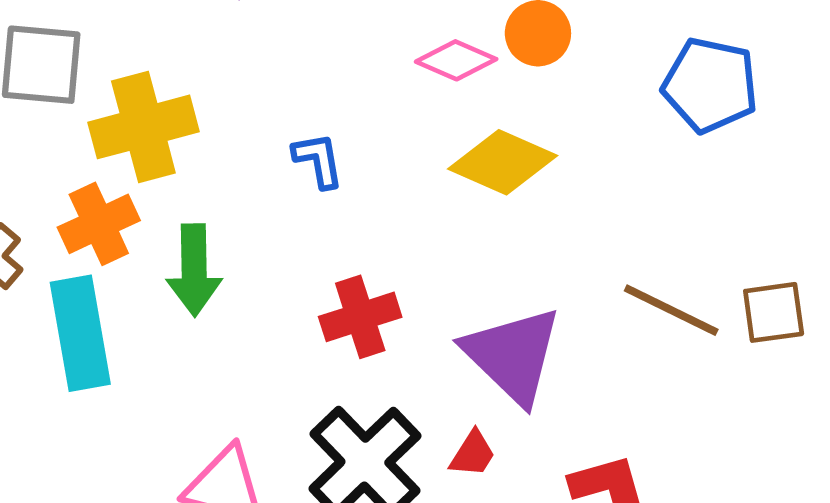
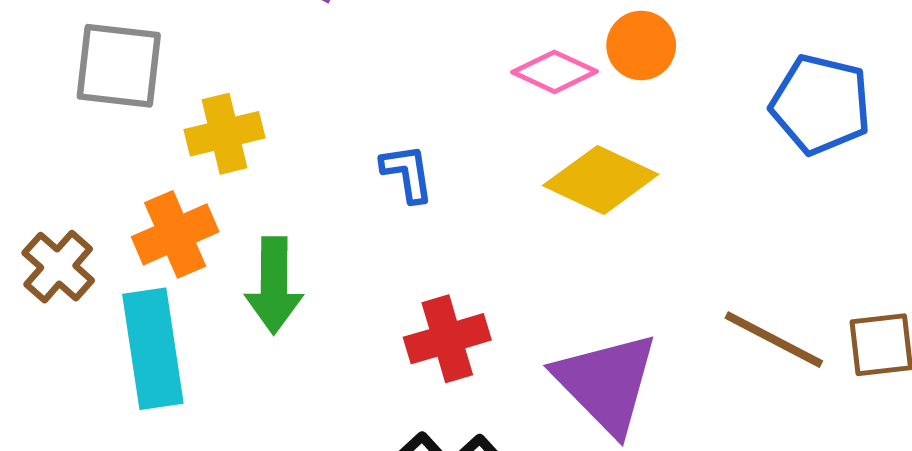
yellow cross: (143, 127) -> (225, 134), size x0.7

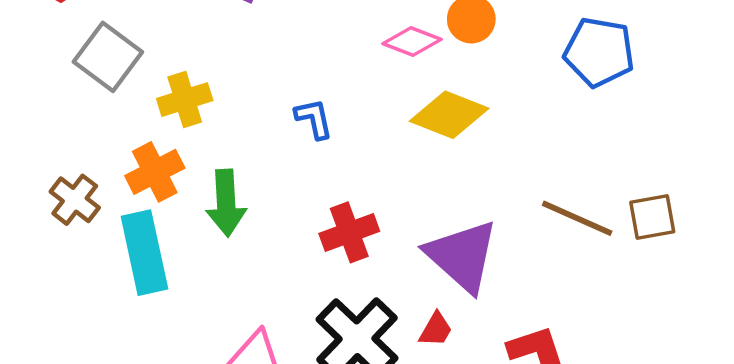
gray square: (119, 66) -> (108, 57), turned 34

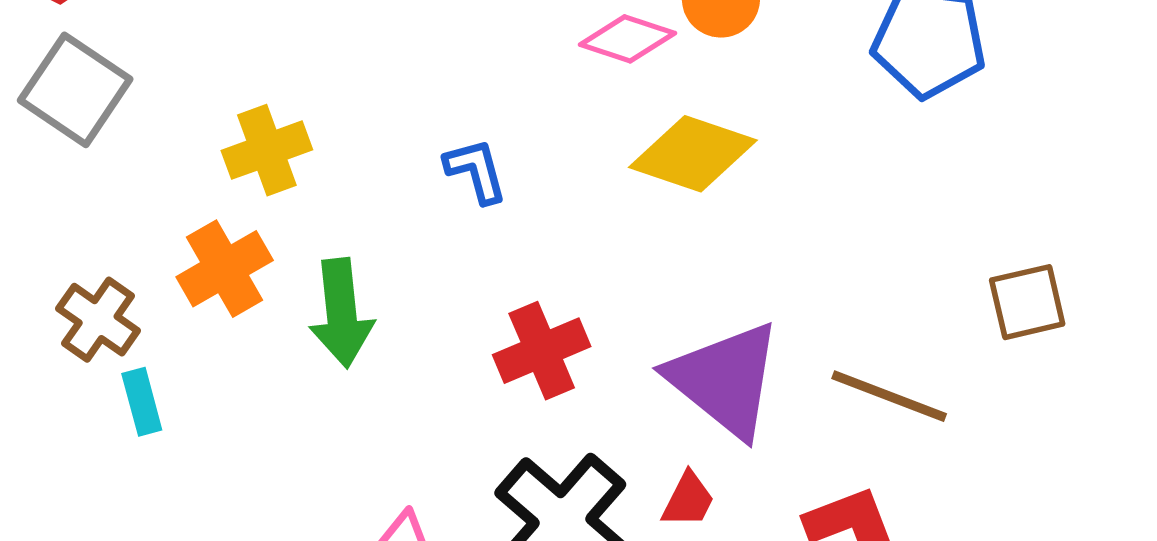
gray square: (108, 57) -> (75, 90), moved
brown line: (577, 218) -> (889, 396), moved
cyan rectangle: (144, 253) -> (142, 402), moved, size x0.5

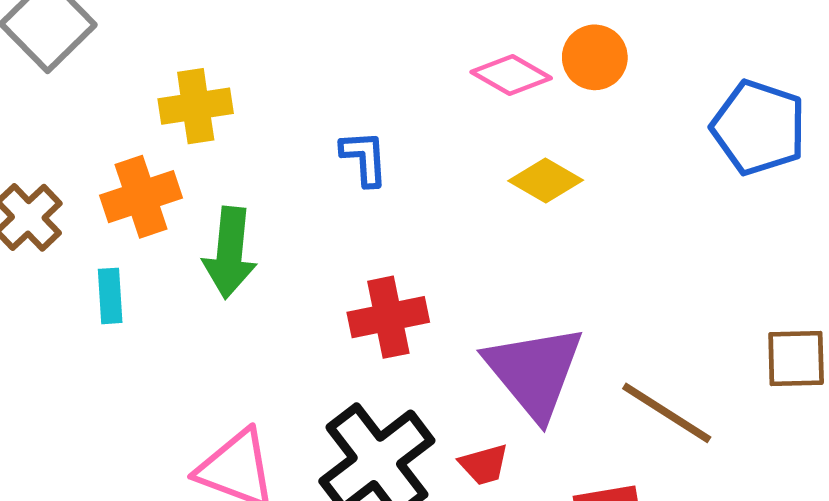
yellow diamond: (693, 154) -> (546, 180), size x0.7
cyan rectangle: (142, 402) -> (110, 296), moved
red trapezoid: (688, 500) -> (484, 465), turned 36

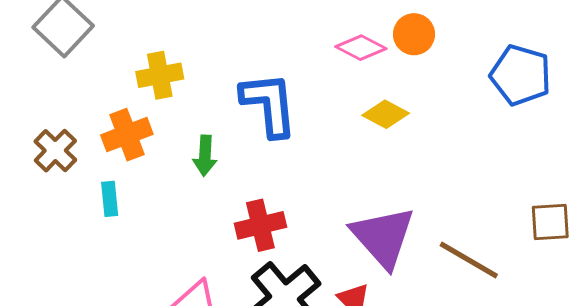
blue L-shape: (364, 158) -> (269, 104), size x1.8
green arrow: (230, 253) -> (205, 156), moved, size x0.7
red cross: (388, 317) -> (260, 225), moved

